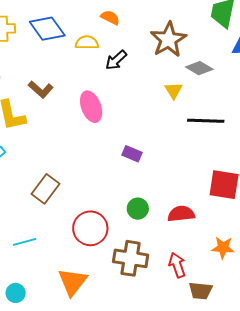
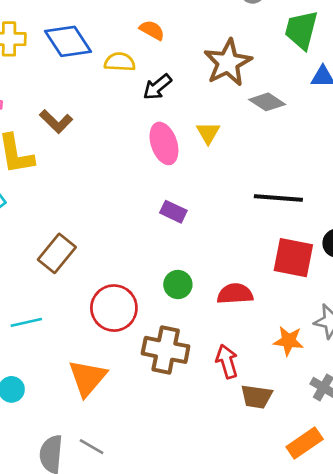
yellow triangle: (174, 90) -> (208, 133), moved
pink ellipse: (91, 107) -> (164, 143), moved
black line: (206, 121) -> (278, 198), moved

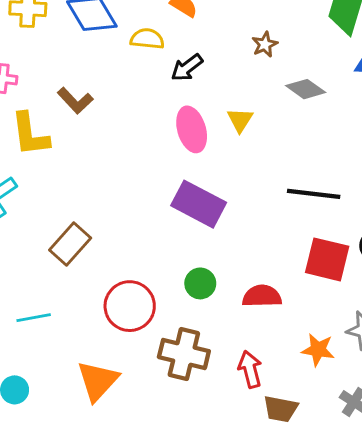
brown star: (228, 63) -> (265, 44), size x0.5
purple rectangle: (173, 212) -> (199, 204), size x1.8

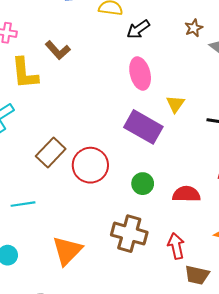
brown star: (265, 44) -> (194, 28), moved
yellow triangle: (240, 120) -> (175, 104), moved
red circle: (130, 306) -> (90, 165), moved

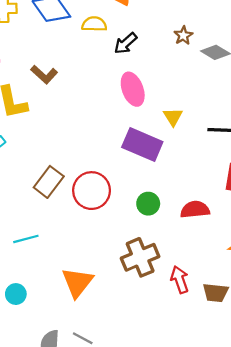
brown cross: (129, 234) -> (140, 257), turned -32
red arrow: (176, 246) -> (180, 280), moved

